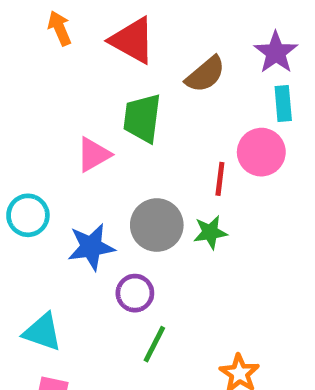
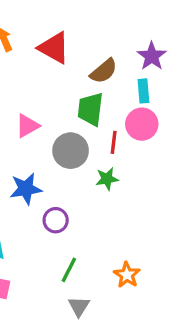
cyan rectangle: (283, 104) -> (143, 91), moved
green trapezoid: (142, 118) -> (90, 109), moved
gray circle: (157, 225) -> (71, 151), moved
green line: (154, 344) -> (69, 270), moved

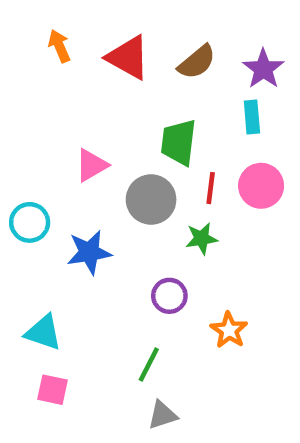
brown semicircle: (104, 71) -> (197, 62), moved
pink circle: (142, 124) -> (261, 186), moved
purple circle: (56, 220) -> (169, 296), moved
orange star: (127, 275) -> (229, 330), moved
gray triangle: (79, 306) -> (163, 415), turned 40

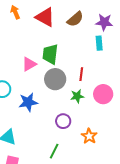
purple star: (263, 69) -> (104, 22), turned -30
green trapezoid: (179, 142) -> (50, 54), moved
pink circle: (261, 186) -> (103, 94), moved

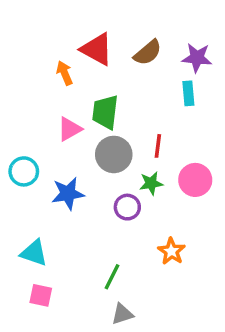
orange arrow: (15, 12) -> (65, 73), moved
purple circle: (63, 121) -> (127, 207), moved

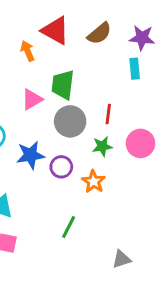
purple circle: (127, 207) -> (61, 167), moved
orange star: (171, 251) -> (94, 182), moved
gray triangle: (122, 314) -> (121, 259), moved

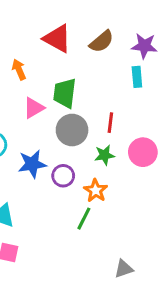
orange arrow: (28, 51) -> (19, 70), moved
green line: (69, 227) -> (84, 219), moved

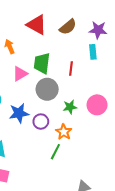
red line: (110, 123) -> (71, 68), moved

